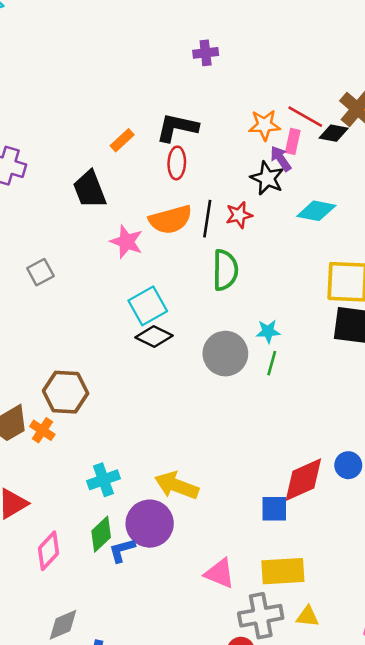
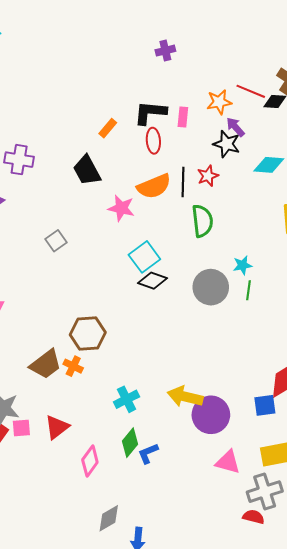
pink rectangle: (293, 141) -> (183, 117), moved
purple circle: (150, 524) -> (211, 415), moved

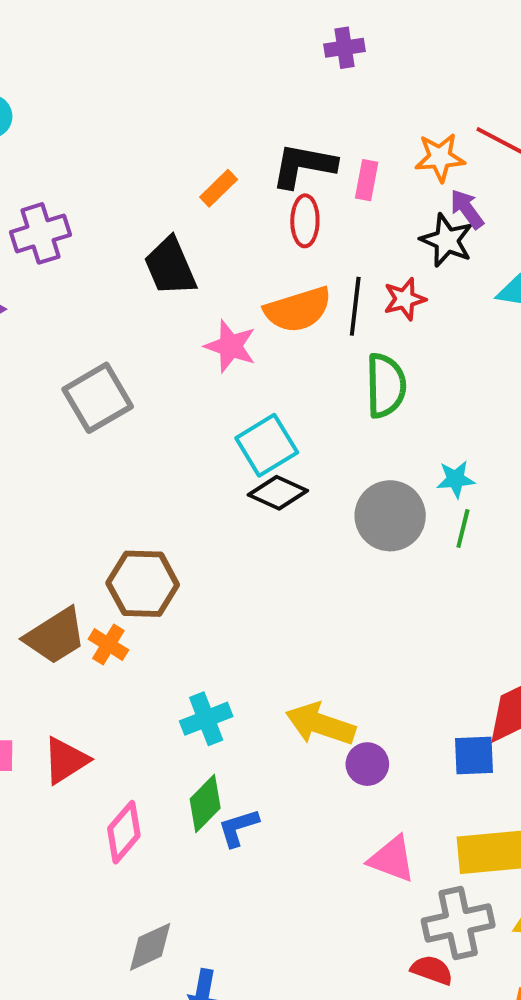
purple cross: (19, 160) -> (40, 233), turned -32
gray square: (56, 241) -> (98, 398), size x1.6
purple circle: (211, 415) -> (367, 764), size x0.6

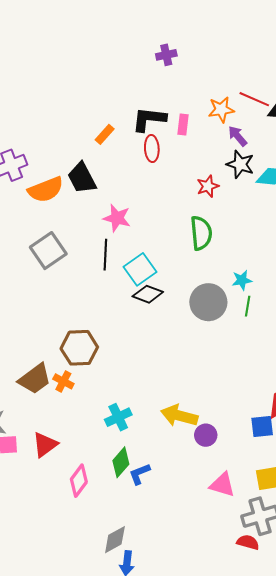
black star: (447, 240) -> (240, 164), moved
black line: (355, 306) -> (105, 255), moved
orange semicircle: (298, 310) -> (46, 190), moved
gray diamond: (150, 947) -> (115, 540), moved

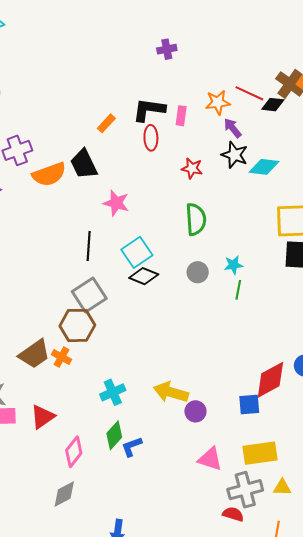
red star: (208, 186) -> (192, 168), moved, turned 30
gray square: (48, 251) -> (89, 295), moved
black line: (105, 255) -> (89, 246), moved
gray circle: (208, 302) -> (198, 272), moved, size x0.6
gray diamond: (115, 540) -> (64, 494), moved

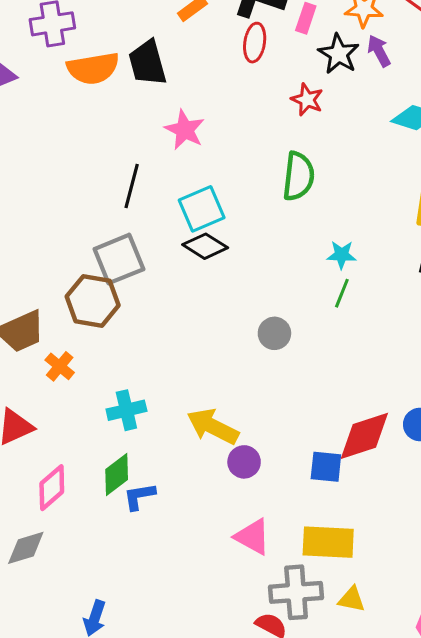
black star: (235, 155) -> (339, 54), moved
gray circle: (198, 272) -> (274, 333), moved
orange cross: (61, 357) -> (60, 366), moved

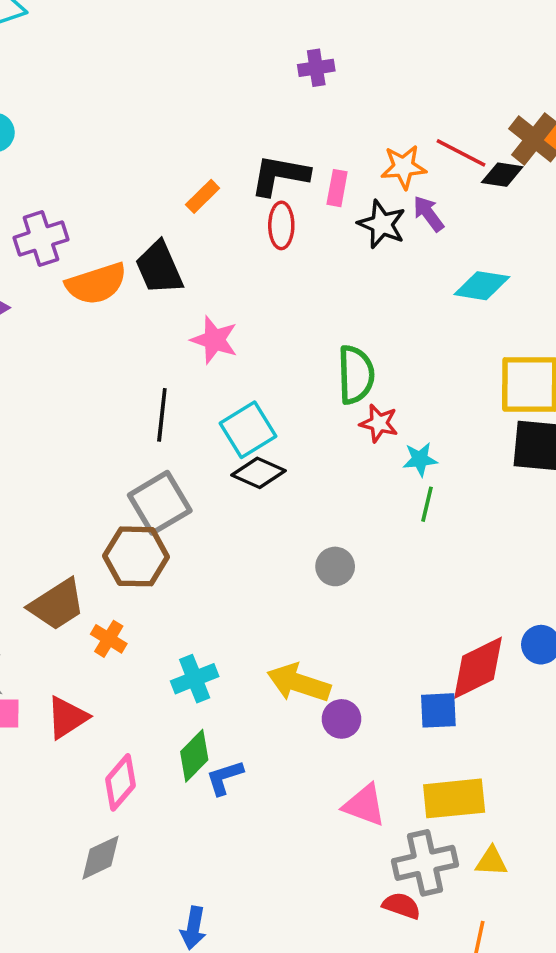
red star: (307, 100) -> (379, 423), moved
gray circle: (274, 333) -> (335, 566), moved

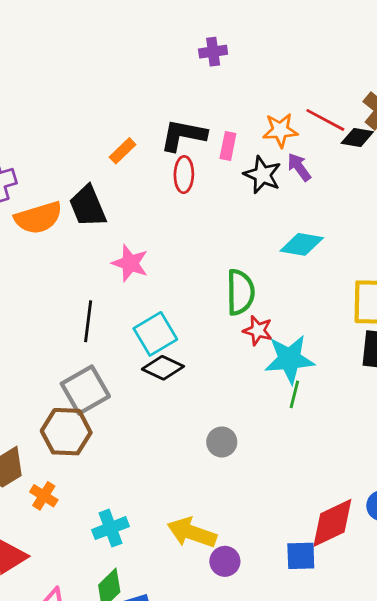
cyan diamond: (482, 286) -> (302, 244), moved
cyan star: (420, 459) -> (289, 359), size x1.8

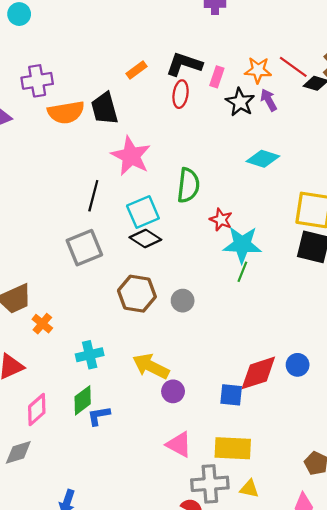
pink star: (130, 263) -> (131, 156), size x1.4
green semicircle: (240, 292) -> (188, 185), moved
brown hexagon: (66, 432) -> (137, 294), moved

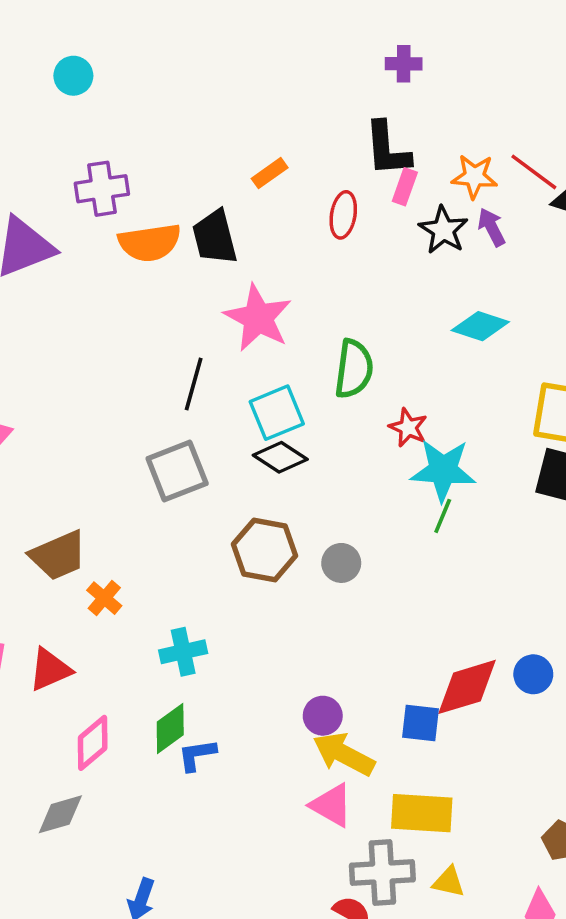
black L-shape: (184, 64) -> (387, 149), moved, turned -114
yellow arrow: (151, 366) -> (344, 754), moved

